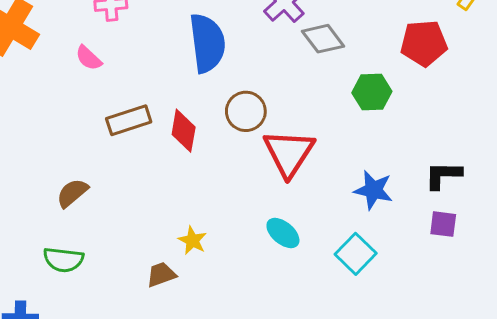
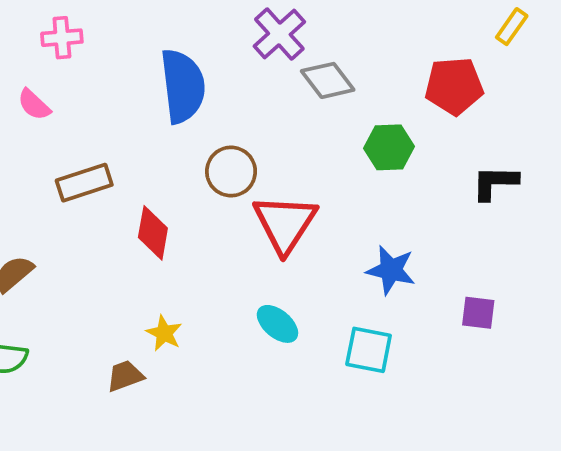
red diamond: (184, 131) -> (153, 233), moved
black L-shape: (443, 175) -> (495, 183), moved
cyan square: (356, 254) -> (369, 350), turned -33

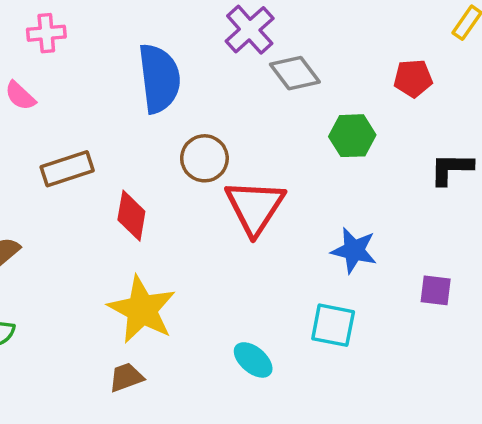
red pentagon: (454, 86) -> (413, 78), size x0.7
cyan ellipse: (277, 324) -> (253, 360), moved
yellow star: (164, 333) -> (142, 310), size x2.0
brown trapezoid: (125, 376) -> (126, 377), moved

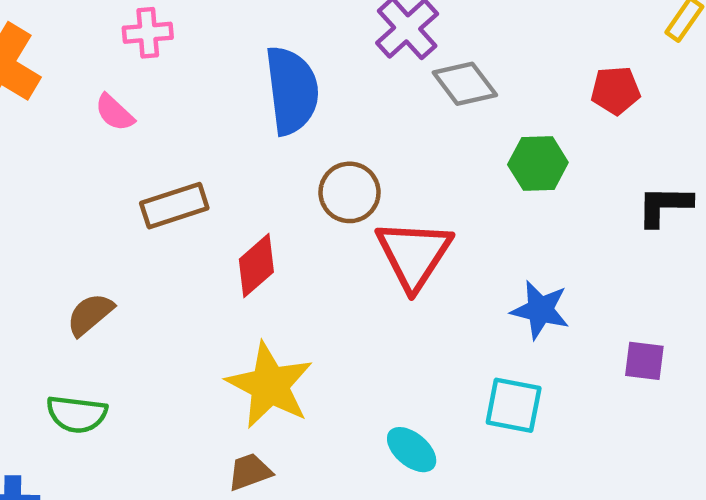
red diamond: (131, 216) -> (256, 266), turned 39

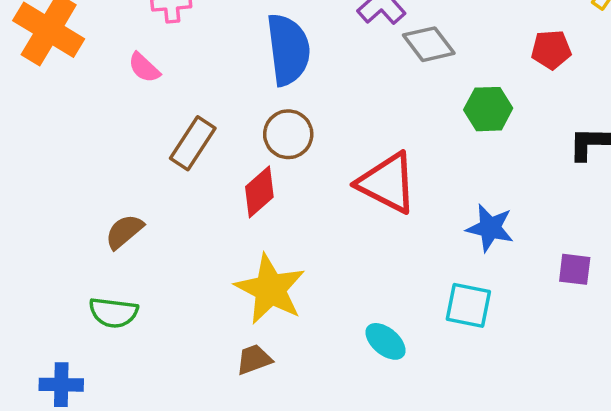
brown circle: (349, 192) -> (288, 134), moved
brown rectangle: (174, 206) -> (193, 143), turned -39
red triangle: (414, 254) -> (387, 183), turned -36

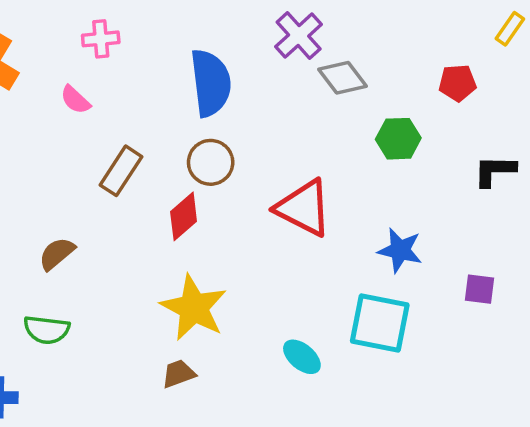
cyan square: (468, 305) -> (380, 323), size x1.4

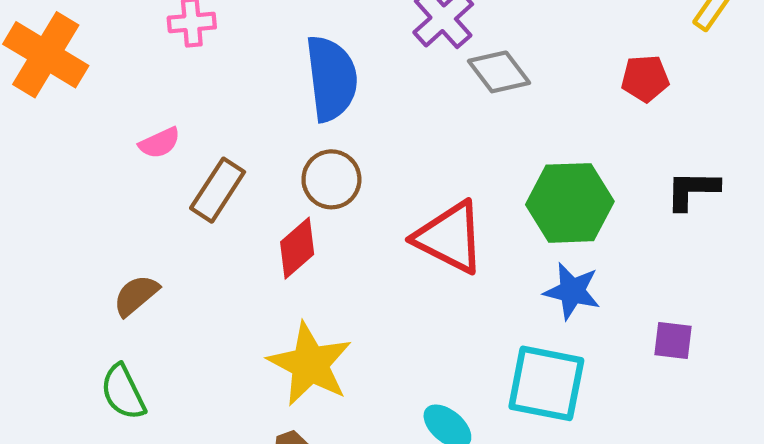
pink semicircle: (75, 100) -> (160, 143), moved, turned -68
green hexagon: (398, 139) -> (570, 203), moved, size x1.5
green semicircle: (47, 330) -> (123, 392), turned 57

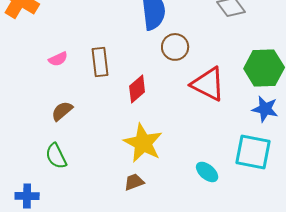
pink semicircle: (160, 143) -> (58, 59), moved
brown circle: (331, 179) -> (175, 47), moved
brown rectangle: (218, 190) -> (100, 62), turned -40

